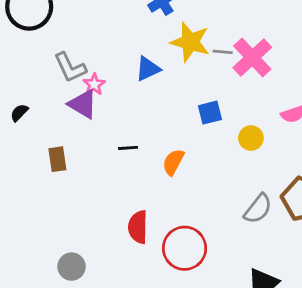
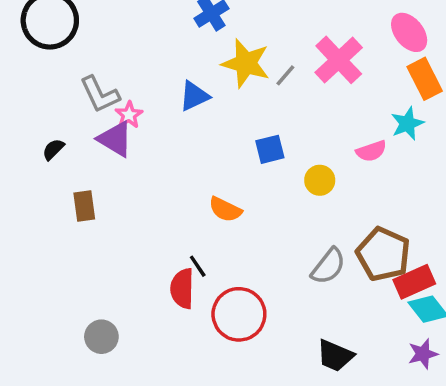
gray line: (223, 52) -> (285, 75), turned -54
pink cross: (252, 58) -> (339, 60), moved
black semicircle: (19, 113) -> (53, 149), moved
black line: (128, 148) -> (198, 266), moved, turned 60
orange semicircle: (173, 162) -> (225, 209), turned -92

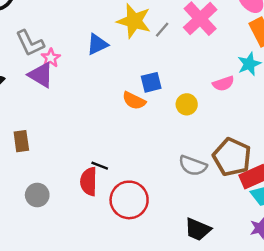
brown rectangle: (84, 206) -> (21, 141), moved
orange semicircle: (225, 209) -> (134, 101), moved
black line: (198, 266) -> (100, 166), turned -35
gray semicircle: (328, 266) -> (193, 166), turned 72
gray circle: (101, 337) -> (37, 195), moved

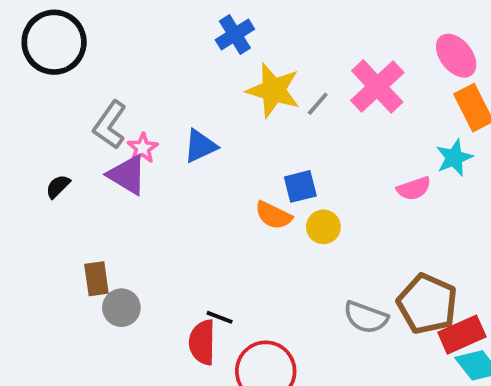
gray L-shape: (30, 43) -> (110, 125), turned 60
blue triangle: (97, 44) -> (200, 146), moved
yellow circle: (187, 104) -> (323, 227), moved
gray circle: (37, 195) -> (121, 308), moved

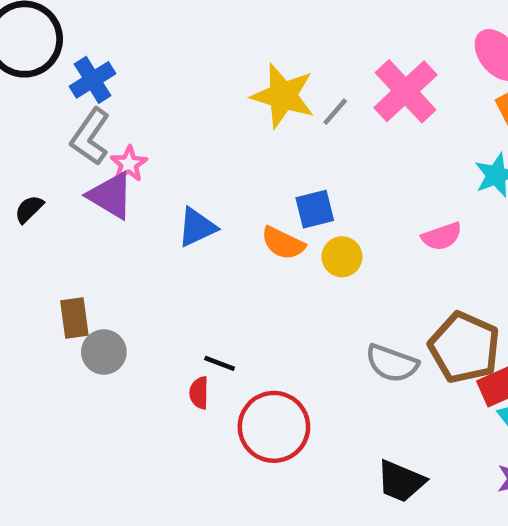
blue cross: (235, 34) -> (93, 80), moved
blue triangle: (200, 146) -> (197, 227), moved
pink semicircle: (414, 188) -> (442, 236), moved
red semicircle: (202, 342) -> (199, 393), size x0.6

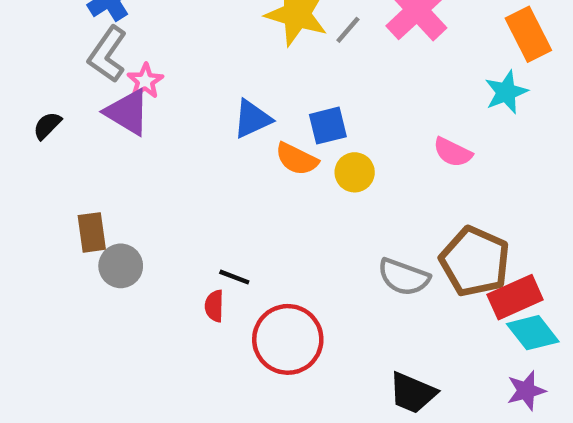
blue triangle: (197, 227) -> (252, 119), moved
pink semicircle: (442, 236) -> (453, 152), turned 45

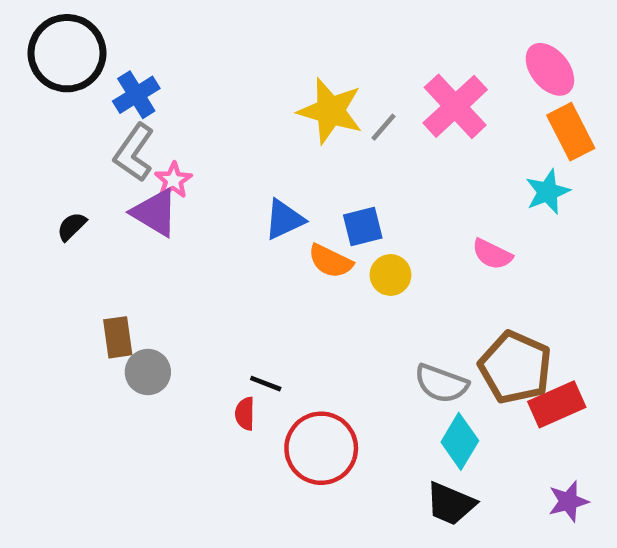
cyan diamond: (533, 333) -> (460, 441), moved, turned 69

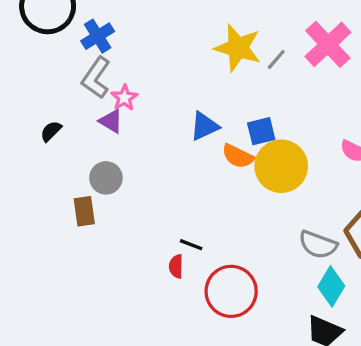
purple triangle: (155, 213) -> (111, 121), size x0.7
yellow circle: (390, 275) -> (281, 166), size x1.8
gray circle: (148, 372) -> (106, 178), moved

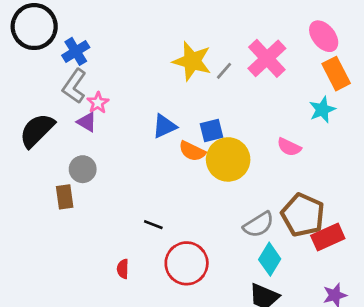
black semicircle: (51, 131) -> (37, 130), size x2.0
gray semicircle: (318, 245) -> (259, 225), turned -52
red semicircle: (176, 266) -> (123, 269), moved

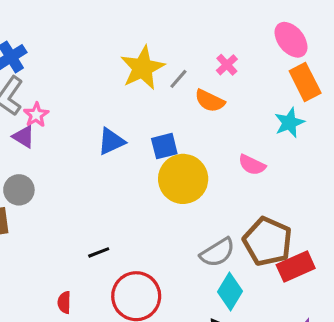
pink cross: (267, 58) -> (227, 65), size x0.5
yellow star: (192, 61) -> (142, 68), turned 30
orange semicircle: (192, 151) -> (210, 101), moved
black line: (153, 225) -> (99, 252), turned -42

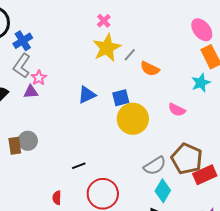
pink cross: (227, 65) -> (104, 21), moved
purple triangle: (24, 137) -> (31, 92), turned -35
gray circle: (19, 190) -> (28, 141), moved

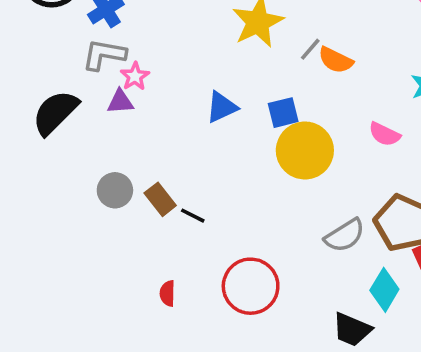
gray line: (130, 55) -> (310, 49), moved
gray L-shape: (22, 66) -> (104, 55), turned 65
brown rectangle: (15, 146) -> (160, 199), moved, turned -30
black line: (79, 166) -> (193, 216), moved, turned 48
cyan diamond: (163, 191) -> (384, 290), moved

